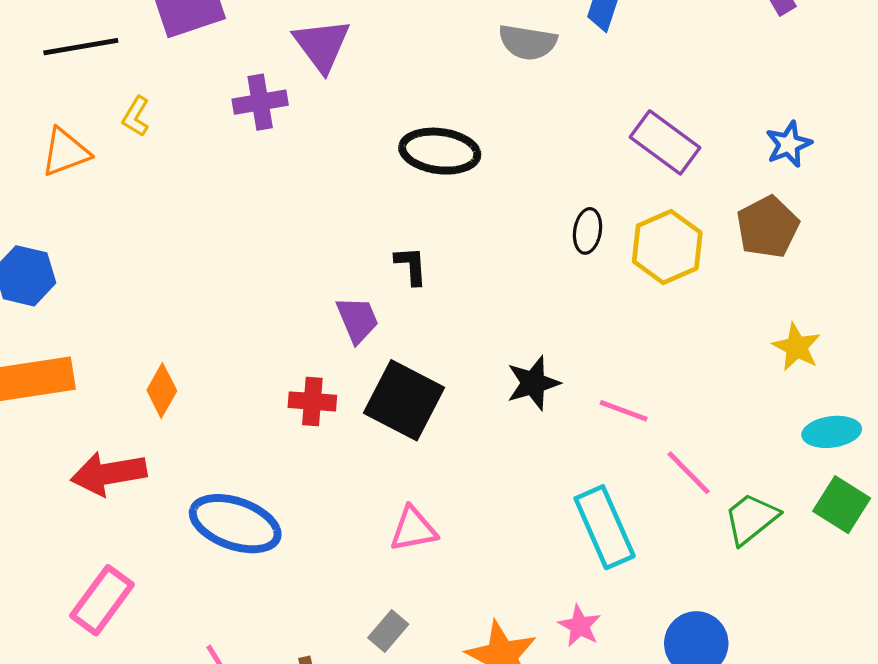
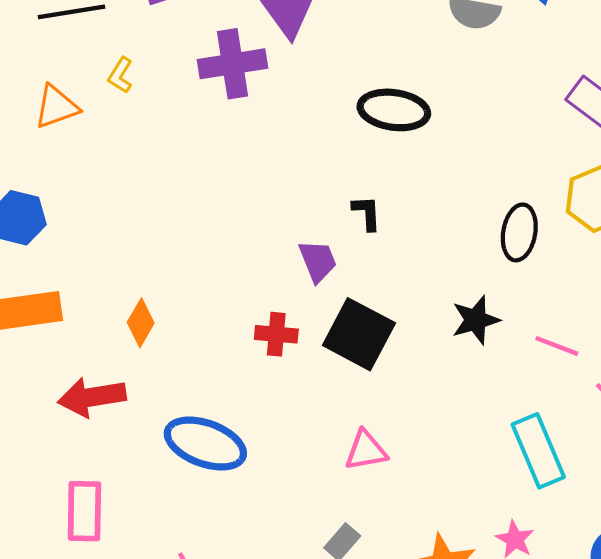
purple cross: (260, 102) -> (233, 64), size x1.4
black ellipse: (588, 231) -> (519, 232), moved, size x1.4
pink rectangle: (102, 600) -> (84, 511), turned -36

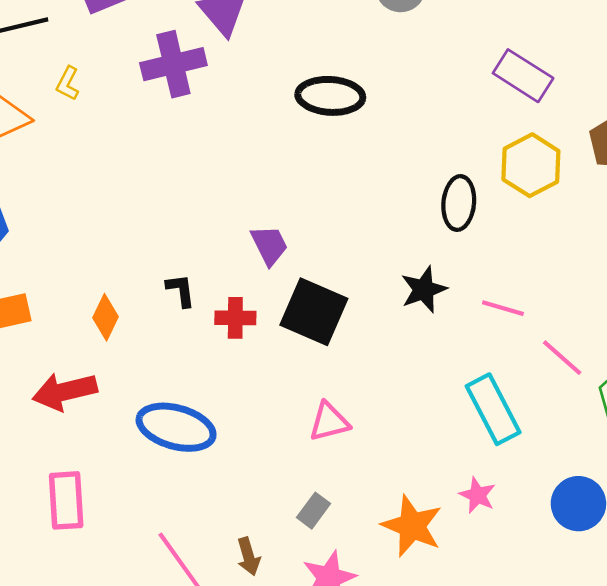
black L-shape: (367, 213) -> (181, 290), moved

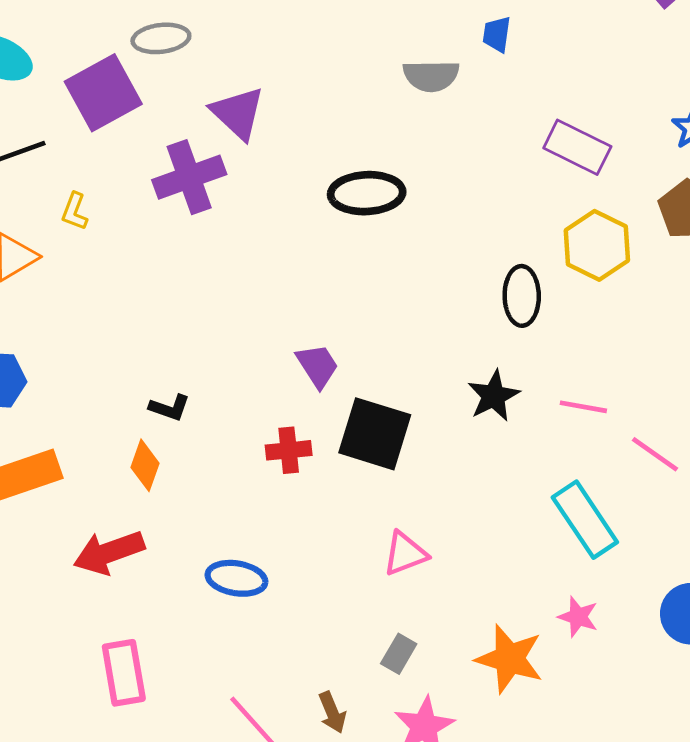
black L-shape: (181, 290) -> (170, 408), moved, turned 123
blue ellipse: (176, 427) -> (236, 578), size x0.7

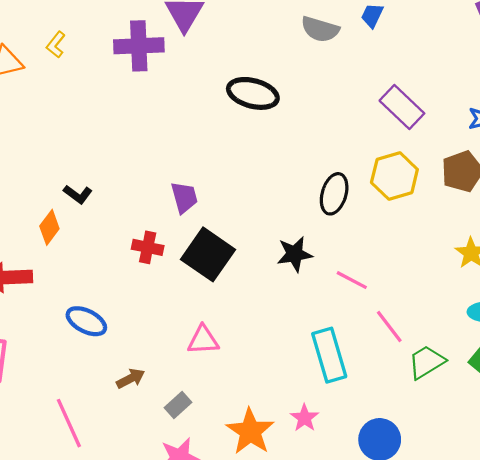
brown arrow: (332, 712) -> (131, 379), moved, turned -112

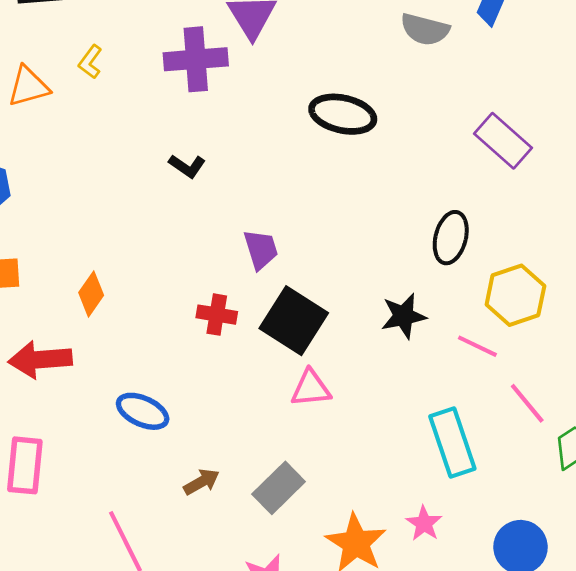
purple rectangle: (402, 107) -> (503, 141), moved
yellow hexagon: (394, 176) -> (515, 295), moved
black L-shape: (78, 194) -> (187, 166), moved
pink triangle: (203, 340) -> (311, 388), moved
gray rectangle: (178, 405) -> (279, 488), moved, size x1.5

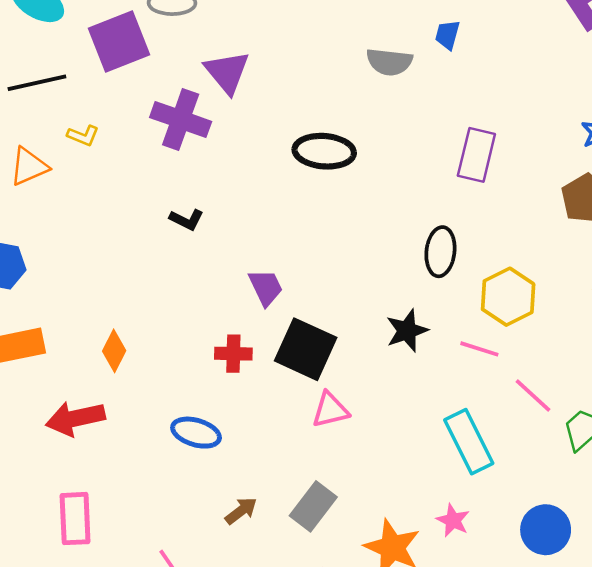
purple cross: (196, 59) -> (181, 119), turned 32
yellow L-shape: (90, 62) -> (83, 136), turned -96
purple rectangle: (503, 141) -> (476, 155), turned 70
blue ellipse: (143, 411) -> (196, 433), moved

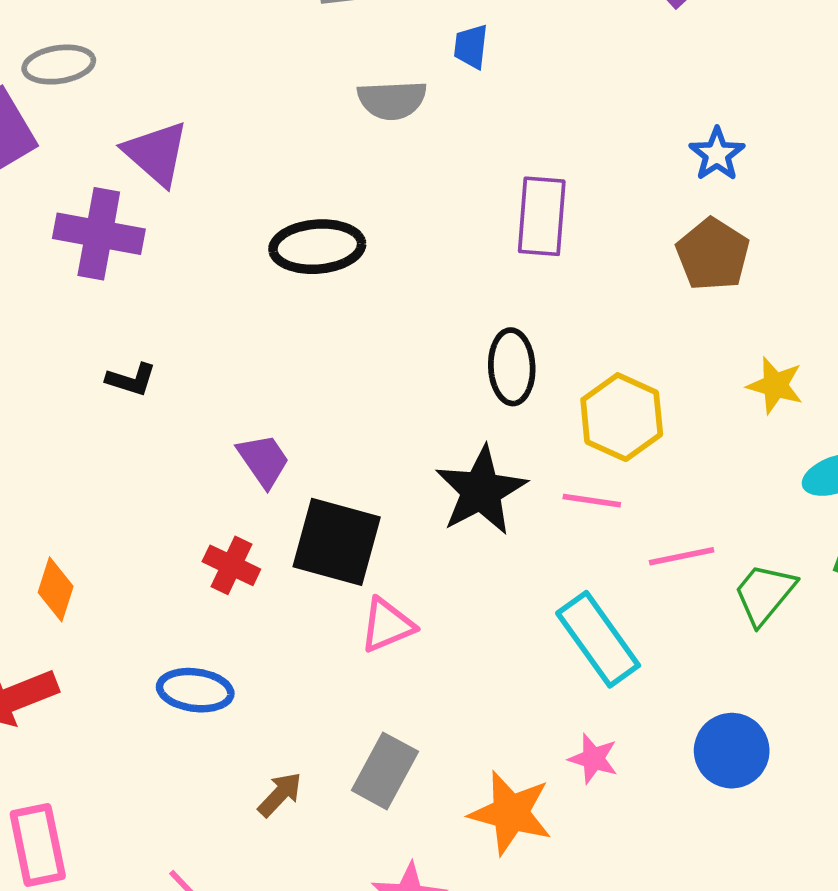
black star: (407, 331) -> (481, 491), size x1.4
red cross: (233, 354) -> (231, 565), turned 33
pink line: (533, 395) -> (682, 556), turned -45

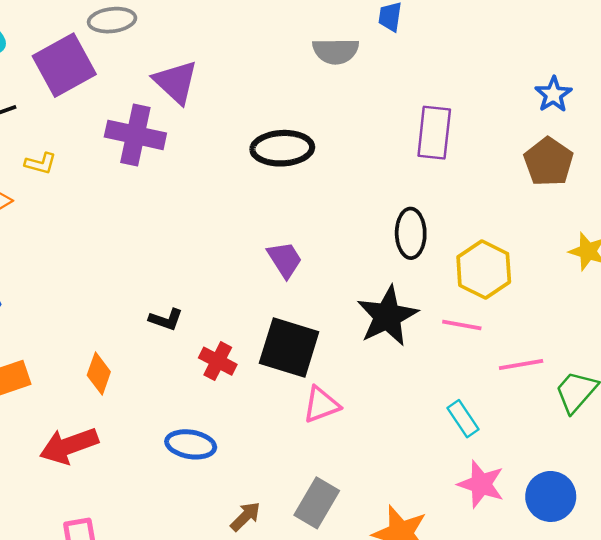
black L-shape: (131, 380) -> (166, 319), moved
purple trapezoid: (264, 460) -> (285, 260), moved
cyan rectangle: (598, 639) -> (463, 419), size x0.6
pink star: (593, 759) -> (481, 484), moved, size x1.4

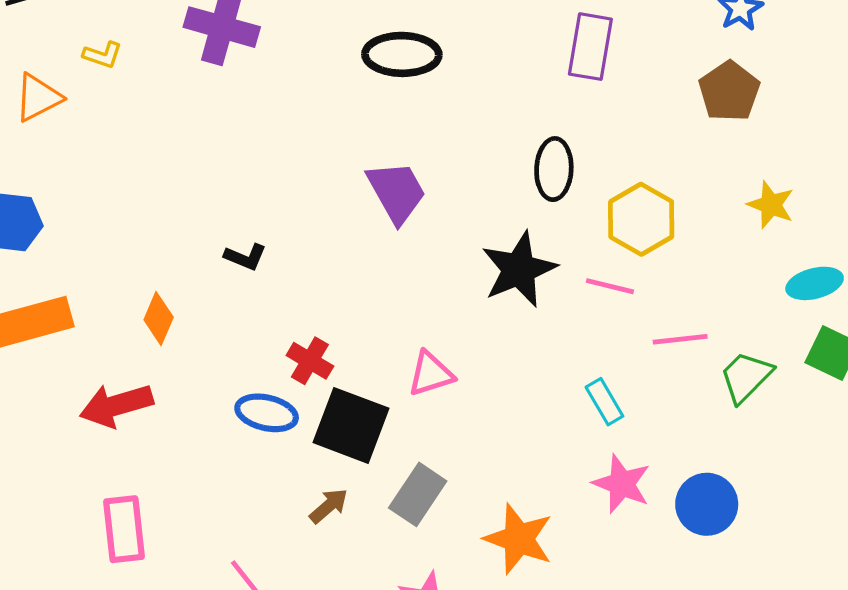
purple trapezoid: (285, 260) -> (396, 192), size x1.4
black square: (289, 347) -> (351, 425), moved
red cross: (218, 361) -> (310, 361), moved

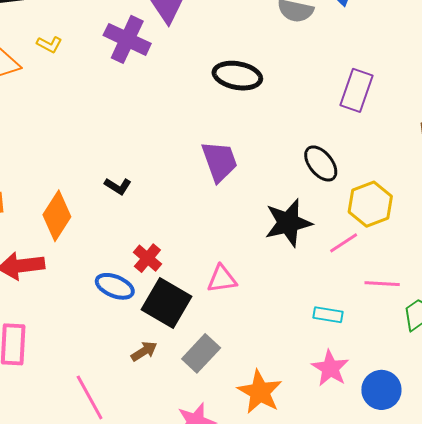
black ellipse: (554, 169) -> (321, 163), turned -51
pink line: (610, 286) -> (344, 243), turned -56
orange diamond: (159, 319) -> (57, 216), size x1.5
cyan rectangle: (604, 402) -> (328, 315), turned -60

